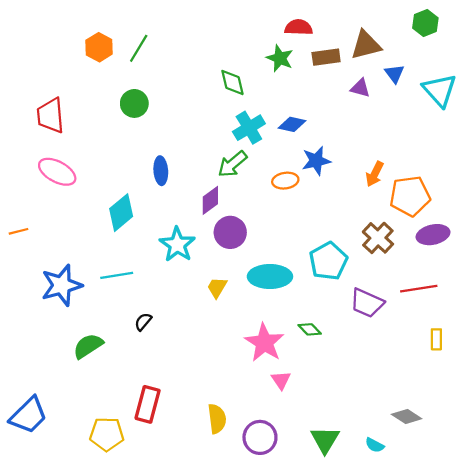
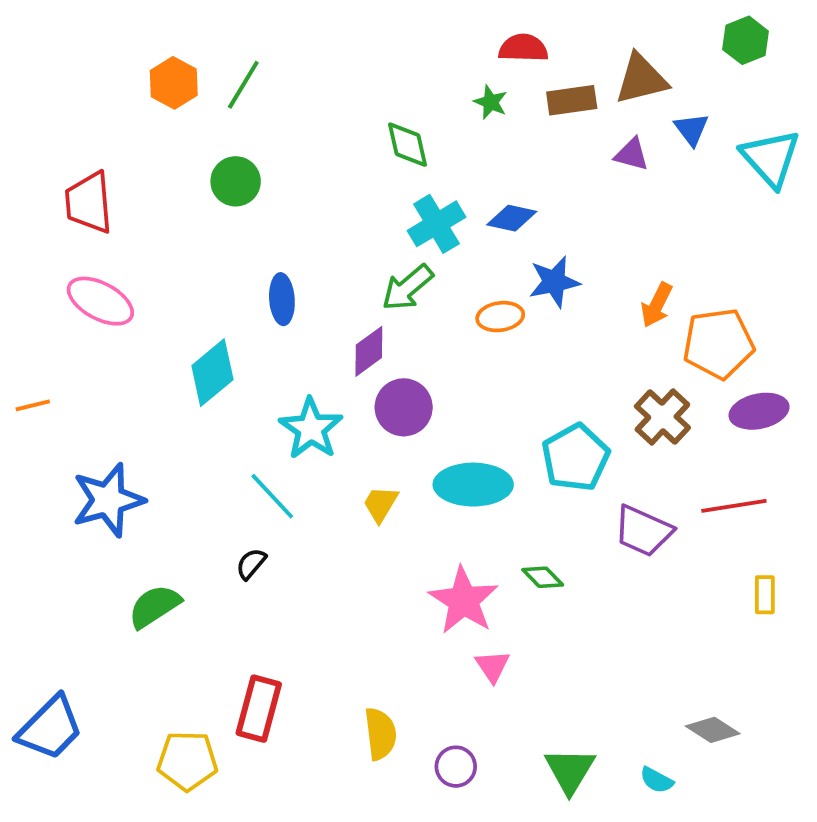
green star: (280, 58) -> (491, 102), size x0.7
cyan line: (117, 275) -> (272, 496), moved, turned 56
purple circle: (260, 437) -> (456, 767), size x0.7

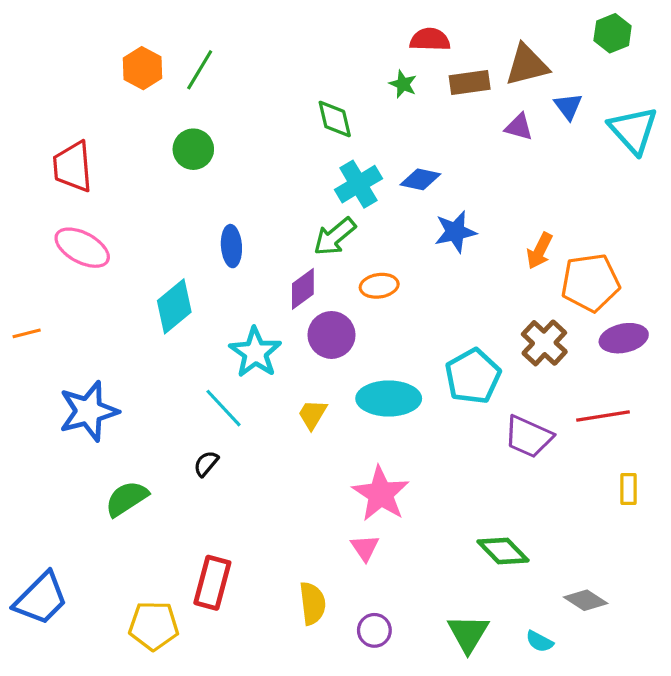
orange ellipse: (500, 317) -> (379, 286), moved
green diamond: (543, 577) -> (503, 551), moved, size x1.5
pink triangle: (492, 666) -> (365, 548), moved

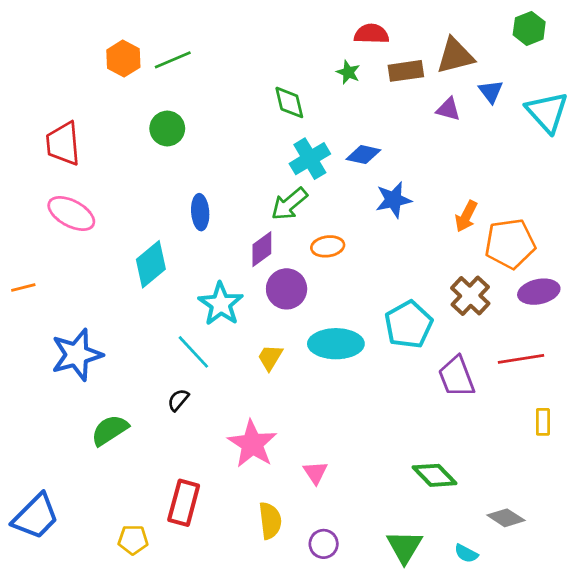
green line: (200, 70) -> (173, 60), turned 36
purple trapezoid: (528, 437) -> (457, 377), turned 45
pink star: (381, 494) -> (252, 444), moved
yellow pentagon: (154, 626) -> (133, 540), size x0.7

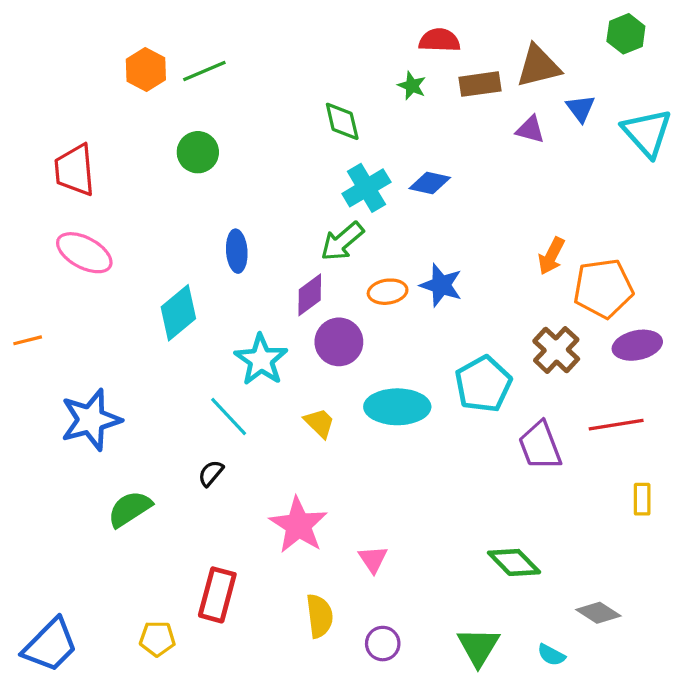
blue star: (393, 200) -> (441, 285), moved, turned 30
yellow trapezoid: (270, 357) -> (319, 423), turned 104
blue trapezoid: (36, 516) -> (50, 645), moved

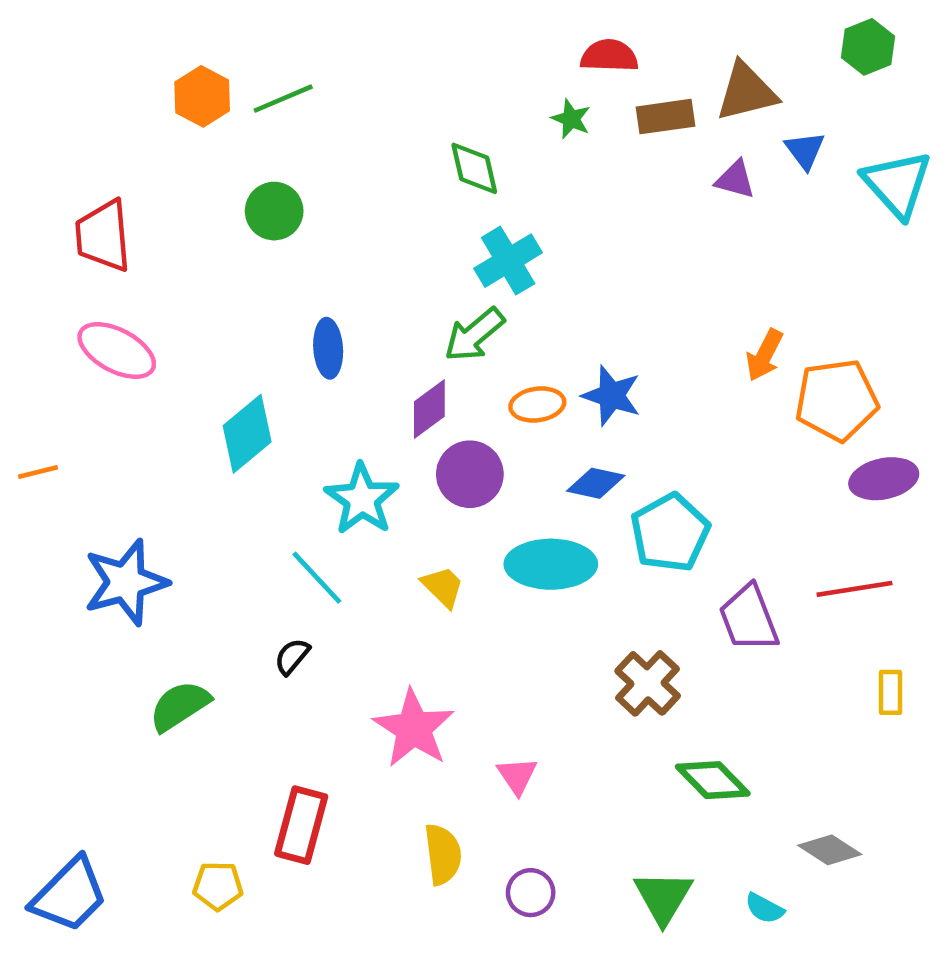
blue diamond: (430, 183) -> (596, 483), moved
brown cross: (556, 350) -> (648, 683), moved

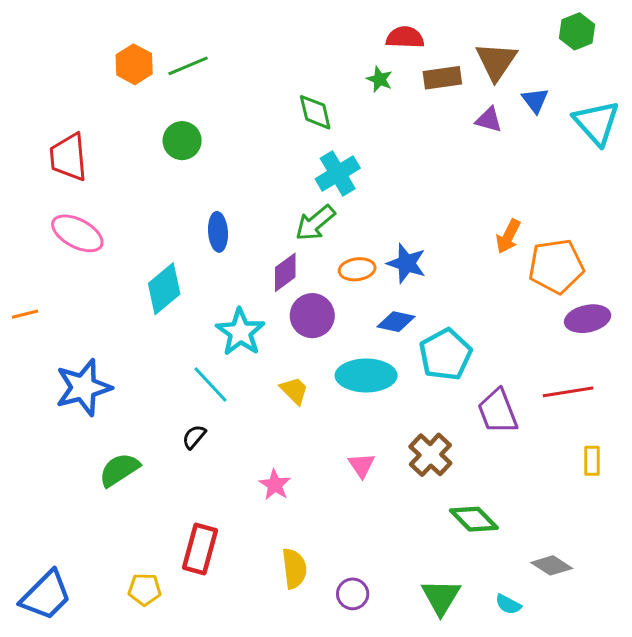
brown triangle: (746, 92) -> (496, 61), turned -42
pink star: (414, 728) -> (275, 485), size x0.6
pink triangle: (517, 776) -> (362, 465), moved

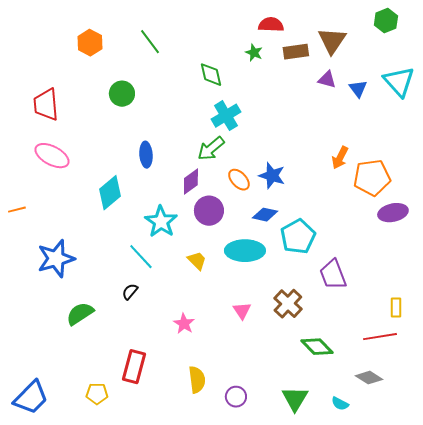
green line: (188, 66) -> (150, 42), moved, turned 76
blue triangle: (535, 100) -> (358, 89), moved
orange ellipse: (357, 269) -> (239, 180), turned 55
red line: (568, 392) -> (380, 337), moved

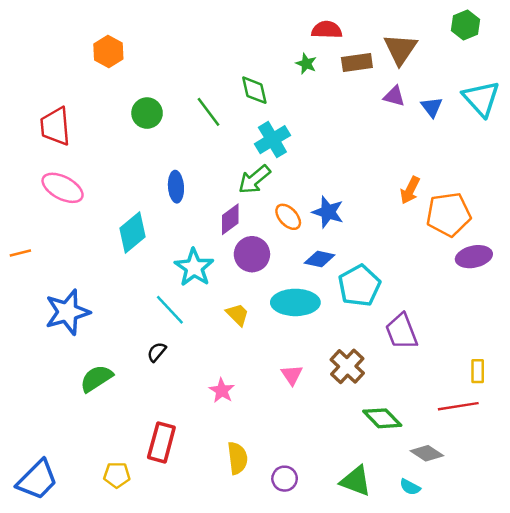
green line: (150, 42) -> (209, 112), moved
gray diamond: (369, 378) -> (427, 453), moved
green triangle: (295, 399) -> (356, 481), turned -40

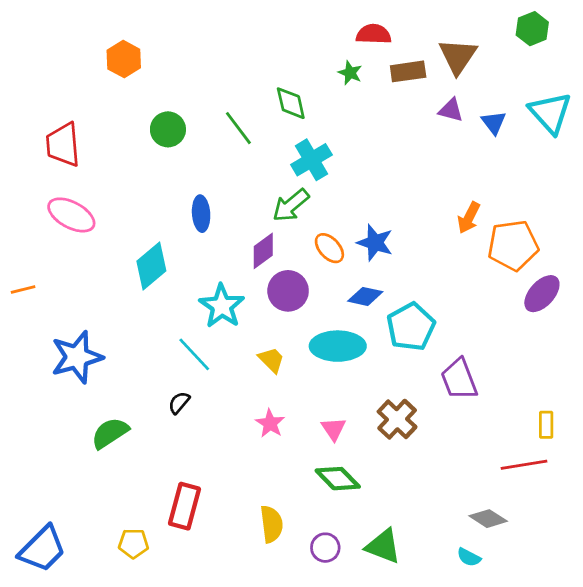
purple ellipse: (474, 257) -> (542, 294), turned -36
pink star: (222, 391) -> (270, 423), moved
green diamond: (382, 418) -> (338, 479), moved
green triangle: (356, 481) -> (383, 546), moved

